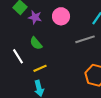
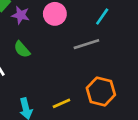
yellow line: (40, 68) -> (61, 103), moved

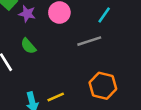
yellow line: (61, 103) -> (56, 97), moved

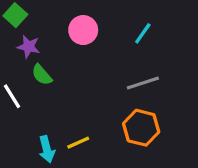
purple star: (27, 14) -> (29, 47), moved
gray line: (89, 41) -> (143, 83), moved

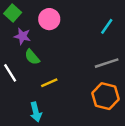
pink circle: (83, 30) -> (49, 19), moved
yellow line: (78, 143) -> (49, 83), moved

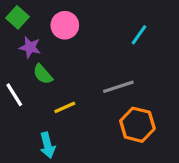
gray line: (107, 63) -> (118, 87), moved

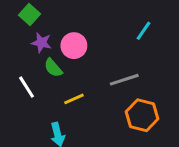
pink circle: (65, 25) -> (74, 46), moved

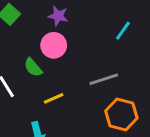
purple star: (41, 43) -> (58, 16), moved

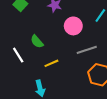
pink circle: (54, 45) -> (73, 26), moved

